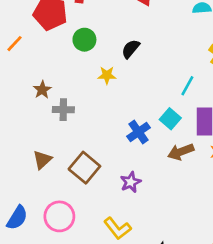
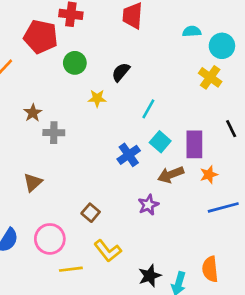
cyan line: (187, 86) -> (148, 109), moved
brown square: (84, 168) -> (91, 213), moved, size x0.6
purple star: (131, 182) -> (148, 205), moved

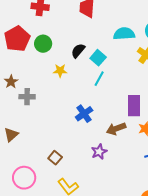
cyan semicircle: (192, 31) -> (124, 34), moved, size x1.5
red pentagon: (41, 37) -> (17, 39), moved, turned 30
cyan square: (160, 142) -> (98, 58), moved

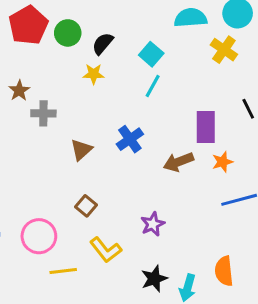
black semicircle: (78, 51) -> (103, 44), moved
brown triangle: (11, 135) -> (81, 150), moved
purple star: (99, 152) -> (153, 224), moved

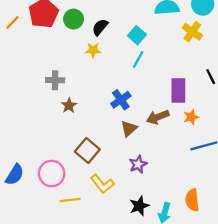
brown star: (19, 91) -> (69, 106), moved
brown triangle: (81, 150) -> (129, 129), moved
brown square: (86, 206) -> (87, 150), size x1.5

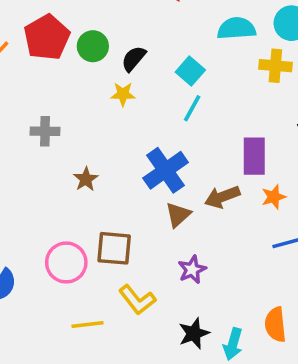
yellow cross: (192, 32) -> (275, 66), turned -30
gray cross: (55, 80) -> (45, 131), moved
blue cross: (121, 100) -> (166, 170), size x1.4
brown square: (87, 150) -> (114, 248), turned -35
pink circle: (52, 174) -> (66, 262), moved

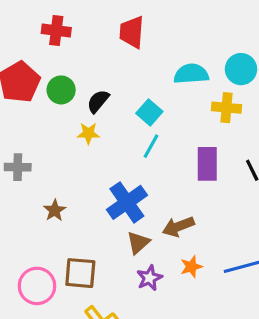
purple rectangle: (254, 156) -> (207, 164), moved
orange star: (274, 197) -> (191, 267), moved
purple star: (192, 270) -> (149, 278), moved

